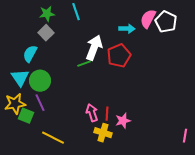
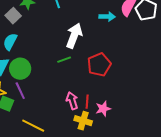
gray square: (46, 33) -> (13, 16), moved
red pentagon: (119, 56) -> (99, 65), moved
green line: (84, 64) -> (64, 60), moved

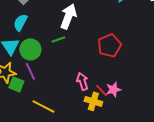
white arrow: (74, 36) -> (68, 16), moved
green line: (64, 60) -> (58, 39), moved
red line: (87, 102) -> (101, 90), moved, turned -48

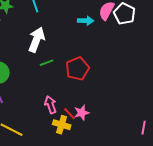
green line: (58, 39) -> (47, 63), moved

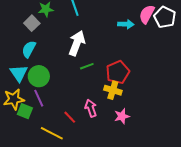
red line: (70, 114) -> (70, 117), moved
yellow cross: (62, 125) -> (113, 90), moved

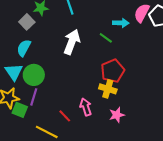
green line: (87, 66) -> (106, 38), moved, turned 56
purple line: (39, 98) -> (34, 97), turned 42

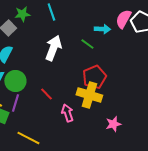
yellow cross: (108, 89) -> (89, 95), size x1.4
pink star: (117, 115) -> (113, 124), moved
red line: (65, 116) -> (46, 94), moved

